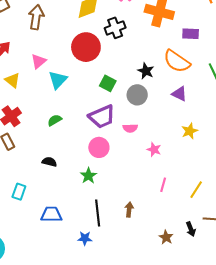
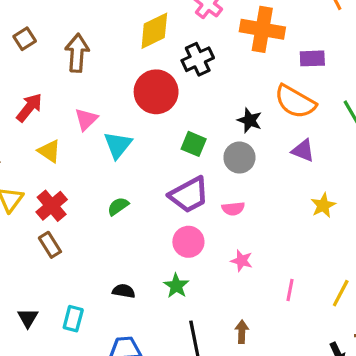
pink star: (154, 150) -> (242, 261), moved
black semicircle: (49, 162) -> (124, 291), moved

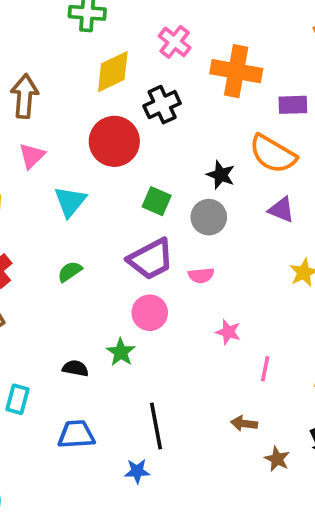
pink triangle: (86, 119) -> (32, 156), moved
pink star: (242, 261) -> (228, 332), moved
green star: (176, 286) -> (121, 352), moved
brown arrow: (242, 332) -> (244, 424), moved, turned -85

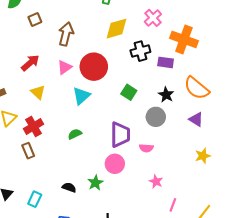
purple rectangle: (293, 105) -> (166, 62), moved
red circle: (114, 141) -> (94, 67), moved
green square: (157, 201) -> (129, 92), moved
purple trapezoid: (151, 259) -> (120, 135), turned -72

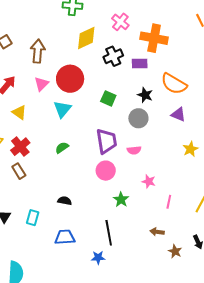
green star: (95, 183) -> (121, 200), moved

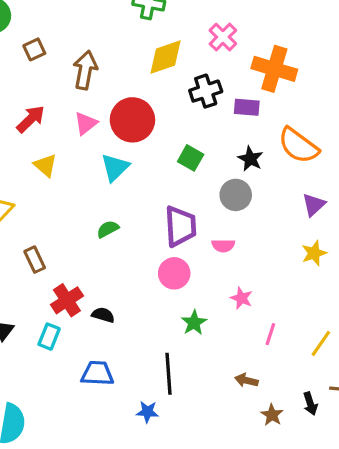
purple triangle: (178, 114) -> (314, 205), moved, turned 49
red cross: (20, 147) -> (67, 300), moved

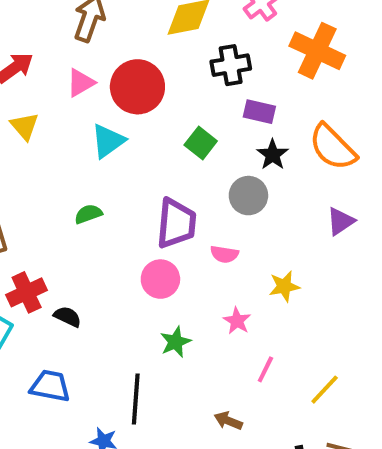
purple rectangle: (247, 107) -> (259, 112), moved
yellow star: (314, 253) -> (284, 286), moved

